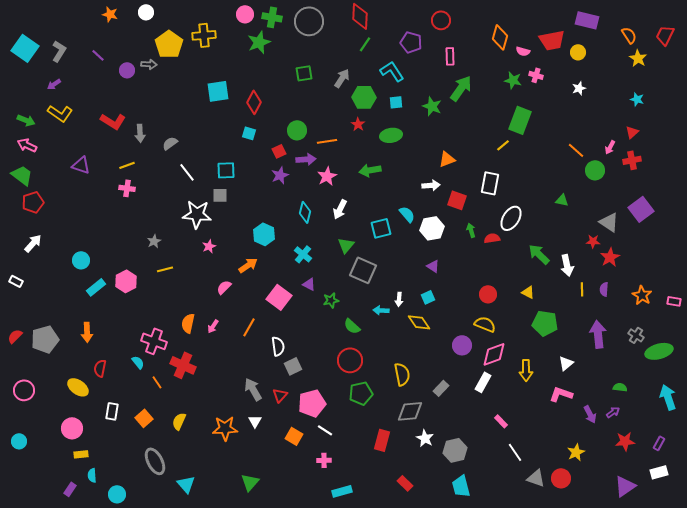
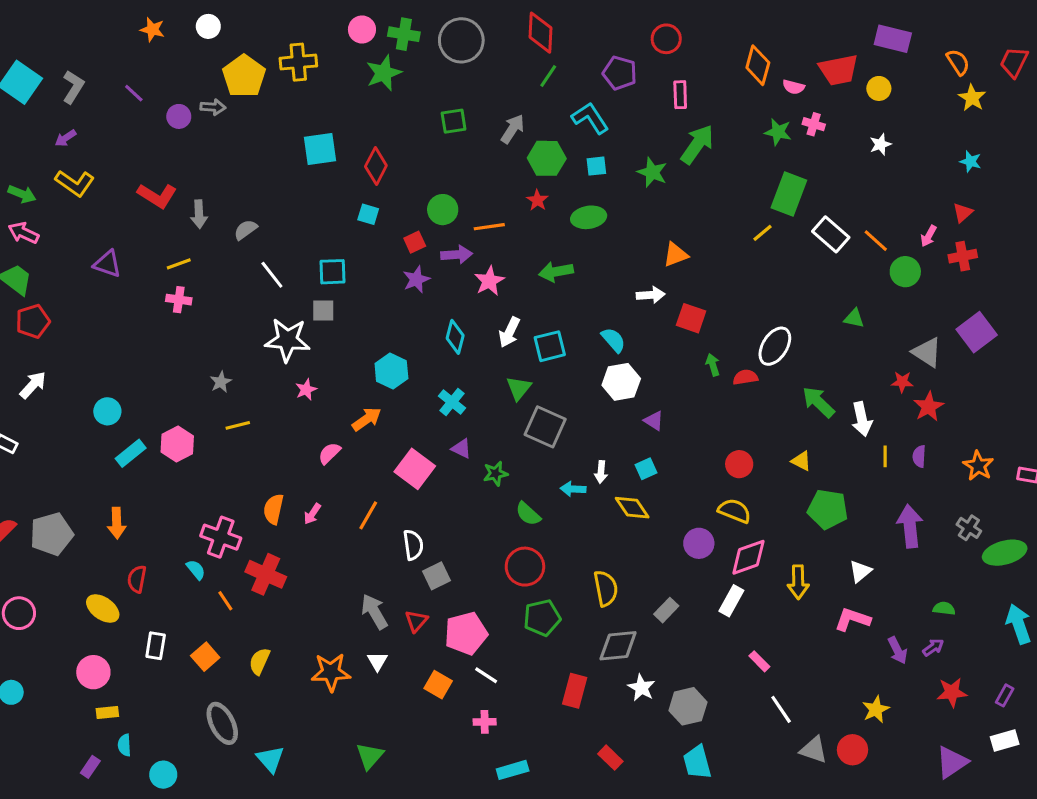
white rectangle: (490, 183) -> (831, 234), moved, turned -60
cyan square: (381, 228) -> (550, 346), moved
white hexagon: (432, 228) -> (621, 382), moved

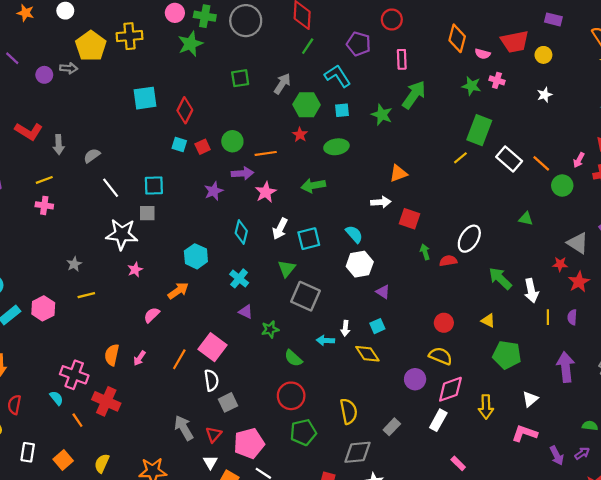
purple rectangle: (893, 39) -> (553, 19), size x0.7
red square: (415, 242) -> (203, 147), moved
pink square: (415, 469) -> (213, 347), moved
white triangle: (377, 661) -> (210, 462), moved

